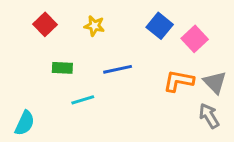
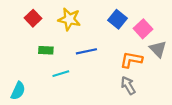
yellow star: (94, 26) -> (69, 19), size x1.5
gray triangle: (215, 82) -> (158, 49), moved
gray arrow: (209, 116) -> (128, 85), moved

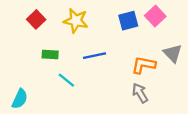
blue square: (117, 19) -> (128, 21), turned 36
pink square: (143, 29) -> (155, 16), moved
cyan line: (61, 74) -> (66, 80), turned 56

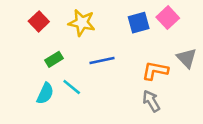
green rectangle: (50, 54) -> (54, 59), turned -35
cyan semicircle: (20, 99) -> (45, 93), moved

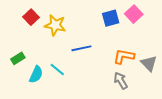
yellow star: (82, 23) -> (55, 25), moved
gray triangle: (187, 58) -> (149, 63), moved
green rectangle: (54, 59) -> (18, 58), moved

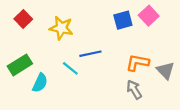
red square: (31, 17) -> (23, 19), moved
green rectangle: (18, 58) -> (20, 65), size x1.5
cyan line: (57, 69) -> (70, 68), moved

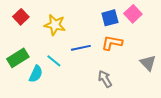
orange L-shape: (137, 63) -> (112, 43), moved
cyan line: (70, 68) -> (54, 61), moved
gray arrow: (134, 90) -> (105, 79), moved

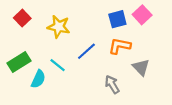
blue line: (81, 48) -> (86, 51), turned -30
gray triangle: (148, 63) -> (141, 67), moved

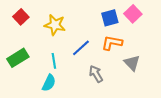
cyan line: (58, 65) -> (54, 61), turned 42
cyan semicircle: (38, 79) -> (49, 83), moved
gray arrow: (112, 84) -> (96, 74), moved

